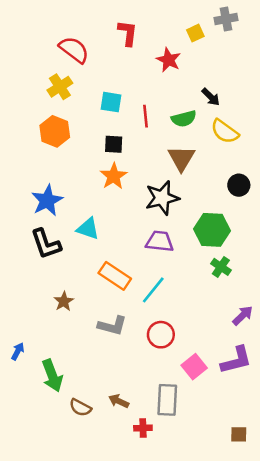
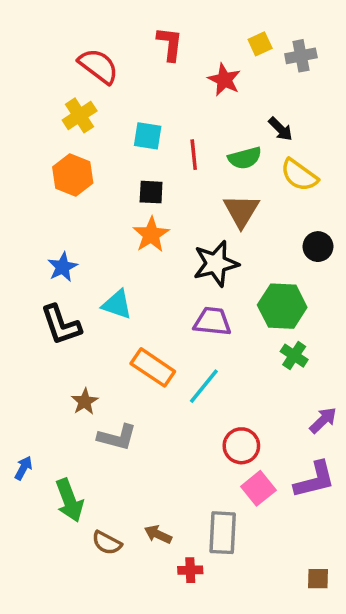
gray cross: (226, 19) -> (301, 56), moved
blue star: (47, 200) -> (63, 267), size x0.7
gray L-shape: (112, 326) -> (117, 437), moved
red circle: (161, 335) -> (241, 446), moved

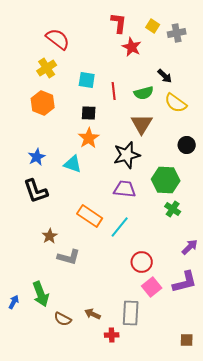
red L-shape: (170, 44) -> (119, 23), moved
yellow square: (260, 44) -> (153, 26), turned -32
cyan triangle: (117, 304) -> (73, 164), moved
blue arrow: (23, 468) -> (14, 302), moved

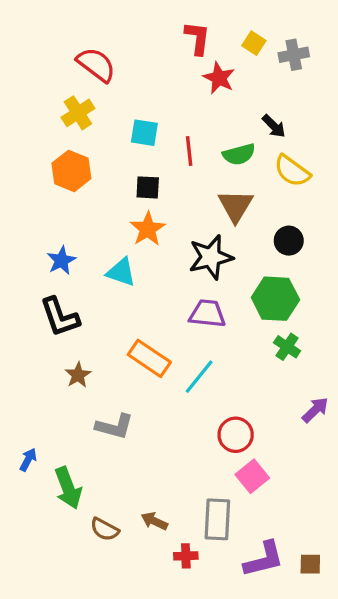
black circle: (187, 145) -> (289, 241), moved
brown star: (50, 236) -> (78, 375), moved
purple L-shape: (185, 282) -> (264, 559), moved
blue arrow: (14, 302) -> (28, 460), moved

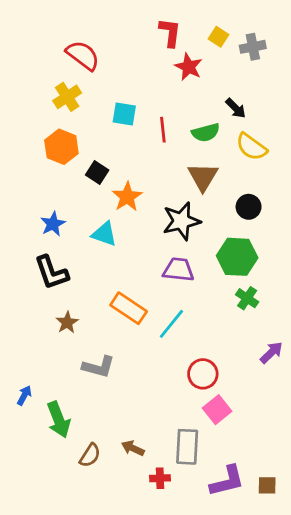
black square: (148, 187) -> (97, 173), moved, turned 30
brown semicircle: (105, 529) -> (90, 455), turned -85

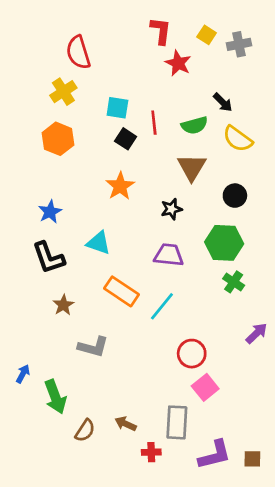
red semicircle: (83, 55) -> (78, 52), turned -144
black square: (97, 173) -> (126, 139), moved
black star: (181, 221) -> (171, 209), size x0.6
cyan triangle: (104, 234) -> (99, 243), moved

